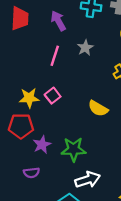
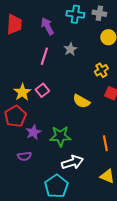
yellow star: (29, 98) -> (22, 92), turned -30
red pentagon: (21, 126) -> (15, 116), turned -30

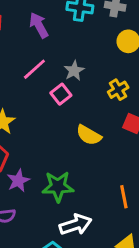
gray star: (70, 49) -> (74, 71), moved
pink line: (44, 56) -> (34, 69), turned 30
pink square: (42, 90) -> (61, 94), moved

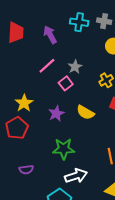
purple star: (18, 181) -> (56, 114), moved

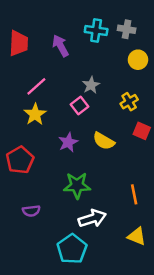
pink line: (47, 66) -> (36, 86), moved
yellow star: (24, 103) -> (35, 114), moved

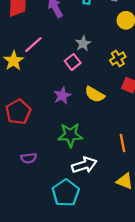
yellow star: (35, 114) -> (14, 61), moved

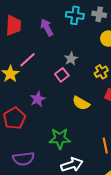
purple star: (62, 96) -> (38, 99), moved
purple semicircle: (29, 158) -> (23, 159), size x1.5

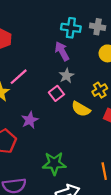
purple arrow: (47, 27) -> (62, 51), moved
yellow semicircle: (81, 103) -> (81, 109), moved

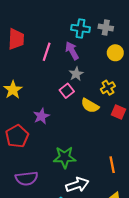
pink line: (19, 77) -> (47, 52), moved, turned -30

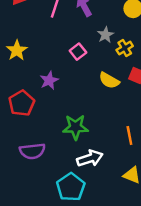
gray star: (76, 74) -> (106, 35), moved
yellow semicircle: (90, 106) -> (109, 80), moved

